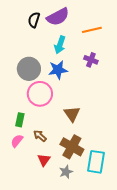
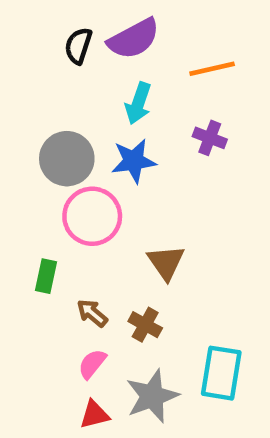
pink semicircle: (17, 141) -> (92, 364), moved
brown cross: (72, 147) -> (145, 325), moved, size x0.6
red triangle: (44, 160) -> (94, 415), moved, turned 40
gray star: (66, 172) -> (152, 396), size x1.6

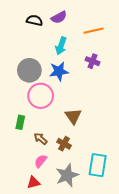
purple semicircle: (134, 39) -> (59, 17), size x0.7
black semicircle: (78, 46) -> (34, 20), turned 84
red triangle: (94, 415) -> (33, 182), moved

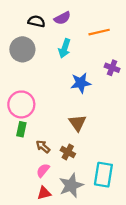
purple cross: (93, 61) -> (112, 68), moved
gray circle: (29, 70) -> (22, 49), moved
blue star: (59, 71) -> (81, 83), moved
pink circle: (41, 96) -> (21, 104), moved
red triangle: (33, 182) -> (44, 193), moved

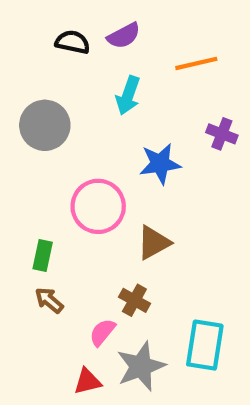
gray circle: (22, 49) -> (45, 125), moved
pink circle: (21, 104) -> (98, 206), moved
brown triangle: (77, 123) -> (154, 243), turned 36
brown arrow: (43, 147) -> (49, 300), moved
pink semicircle: (43, 170) -> (102, 332), moved

